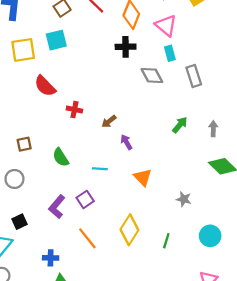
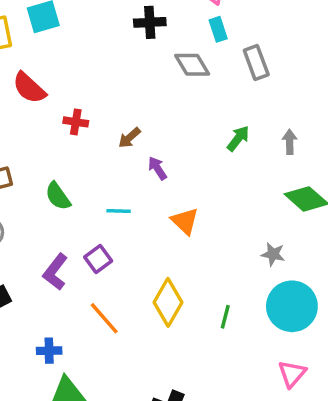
gray star: (184, 199) -> (273, 254), moved
cyan circle: (210, 236) -> (292, 306), size x1.5

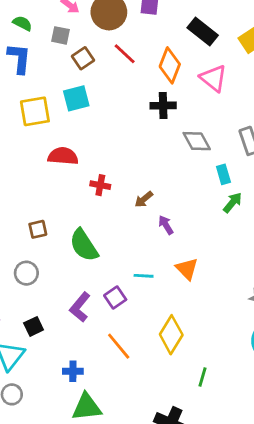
cyan rectangle: (218, 29) -> (223, 174), moved
red semicircle: (29, 88) -> (63, 156), turned 140
green semicircle: (58, 196) -> (84, 245), size x1.4
cyan line: (119, 211) -> (144, 276), moved
green line: (225, 317) -> (202, 377), moved

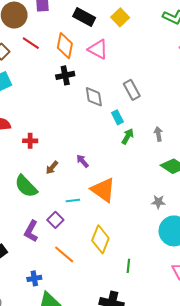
gray diamond: (197, 141) -> (94, 97), turned 30
brown arrow: (144, 199) -> (52, 168), moved
orange triangle: (187, 269) -> (103, 190), size x1.5

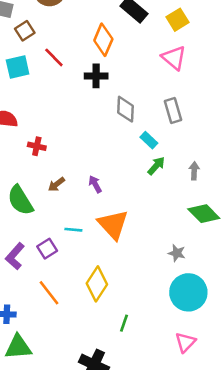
red line: (31, 43) -> (54, 57), moved
pink triangle: (98, 49) -> (174, 58), moved
cyan rectangle: (117, 117) -> (149, 140), turned -32

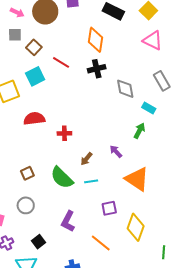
green arrow: (156, 166) -> (139, 131), moved
cyan line: (73, 230) -> (91, 181), moved
purple square: (47, 249) -> (109, 208), moved, turned 35

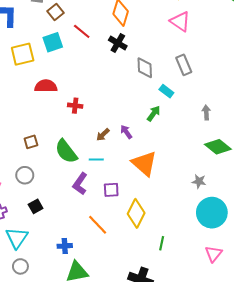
black cross: (97, 69) -> (118, 43), turned 36
brown arrow: (86, 159) -> (103, 135), moved
purple L-shape: (68, 221) -> (80, 184), moved
black square: (38, 242) -> (36, 206), moved

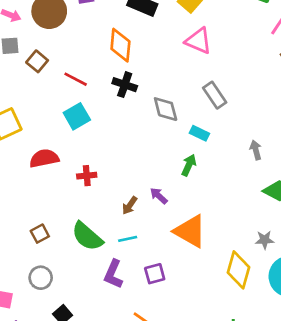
cyan square: (53, 42) -> (77, 116), moved
yellow diamond: (136, 213) -> (238, 270), moved

